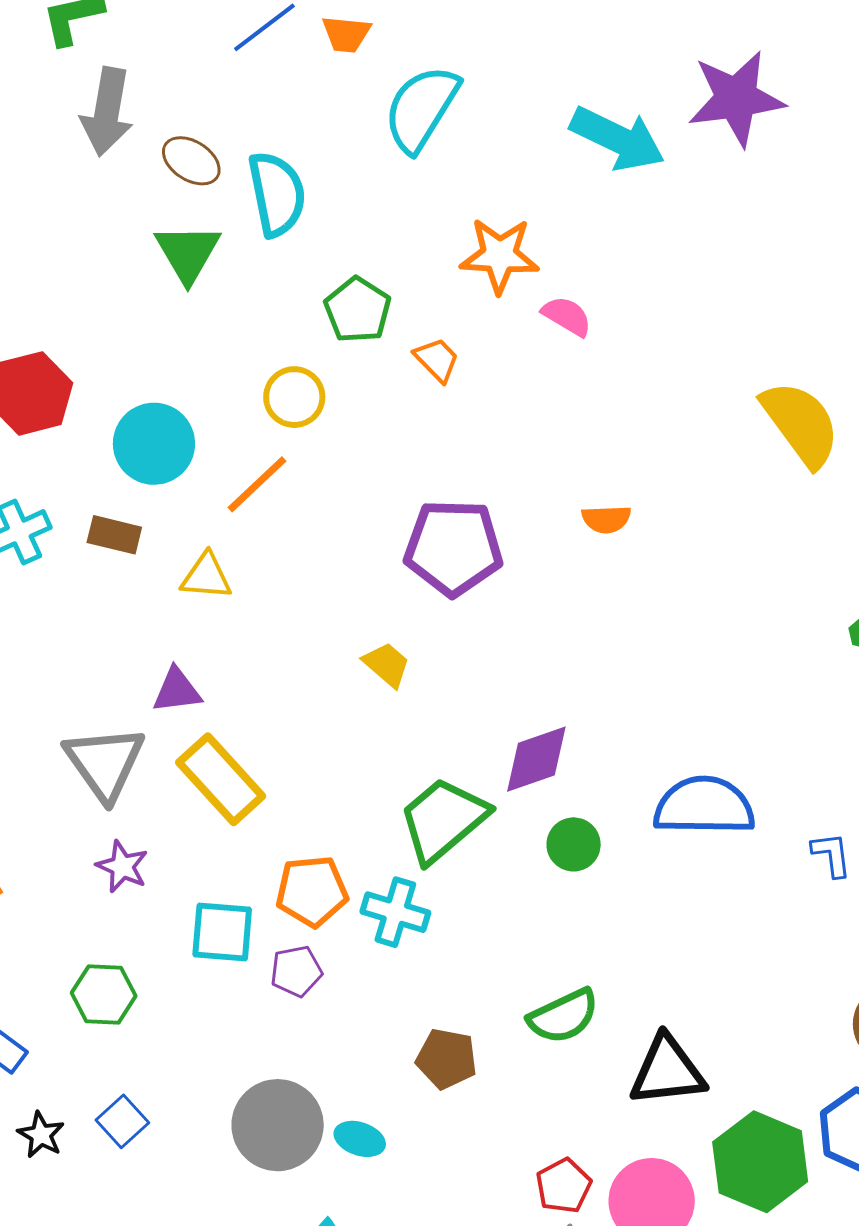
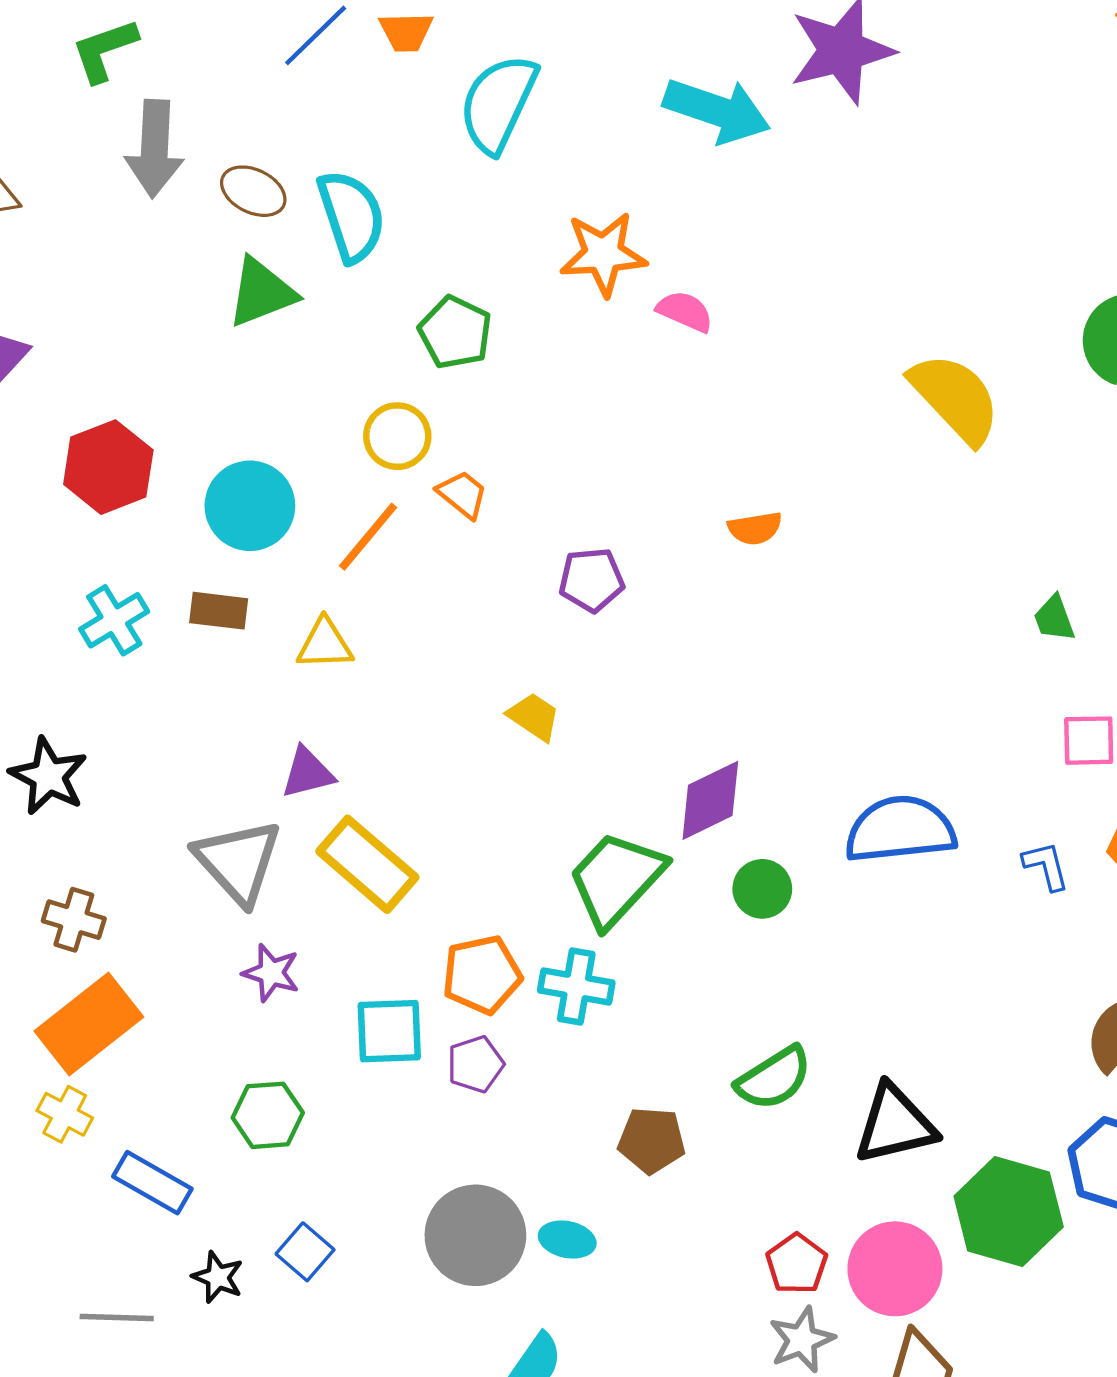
green triangle: (188, 253) -> (262, 292), turned 46
orange trapezoid: (437, 360) -> (462, 494), moved
purple pentagon: (453, 548) -> (591, 580), size x0.6

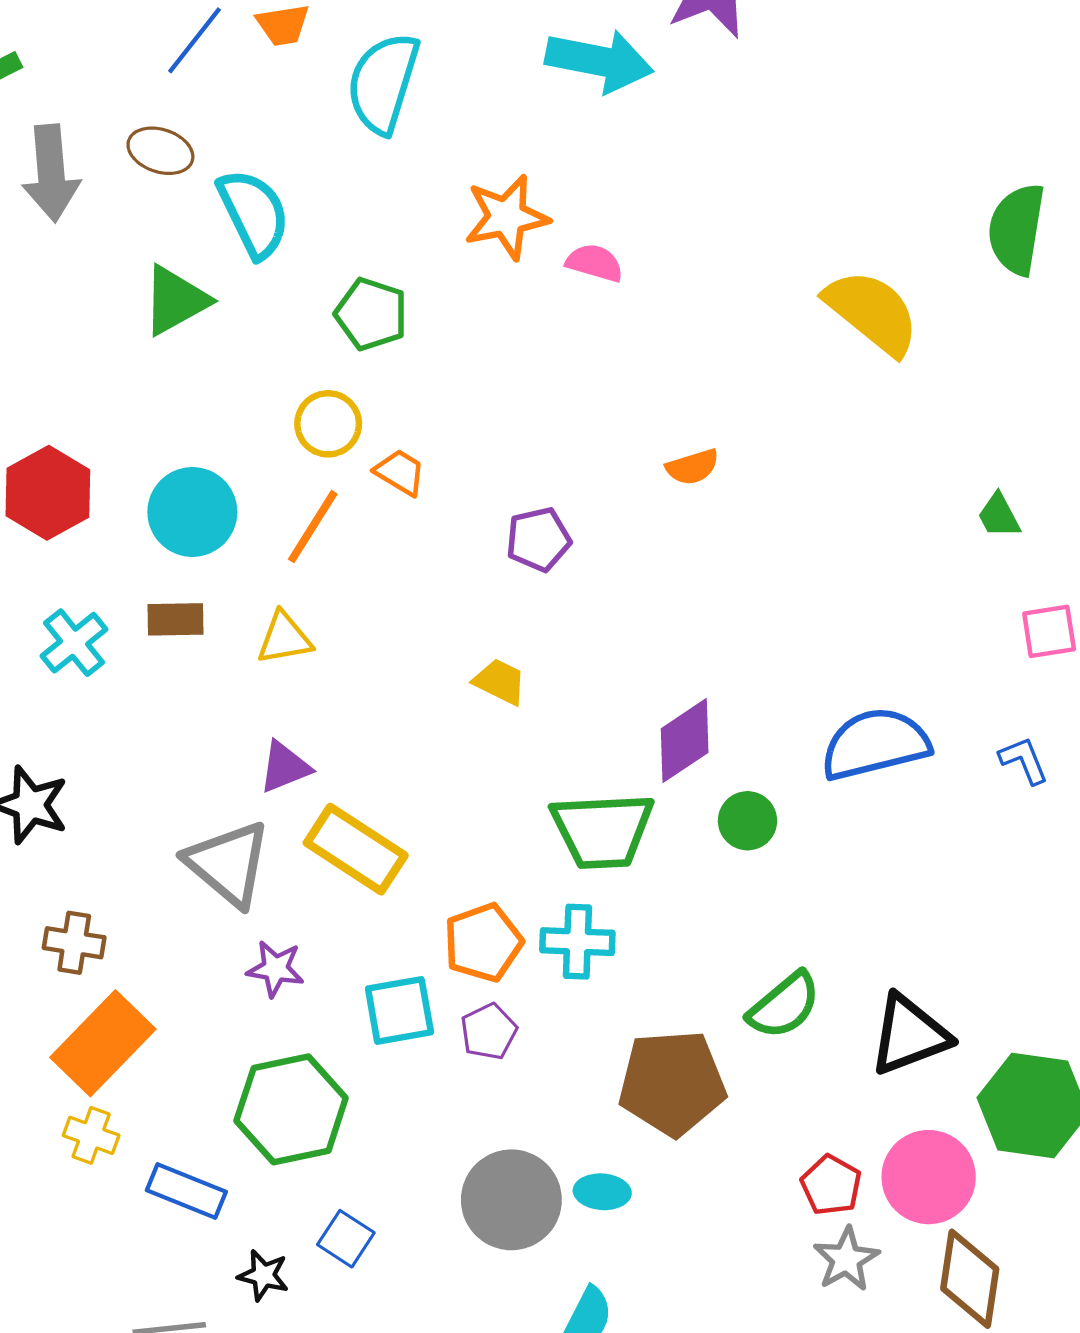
brown ellipse: (253, 191) -> (160, 151), moved
green trapezoid: (616, 879) -> (603, 830), turned -128
green hexagon: (268, 1115) -> (291, 1109), size x1.6
brown pentagon: (652, 1140) -> (672, 1083), size x1.6

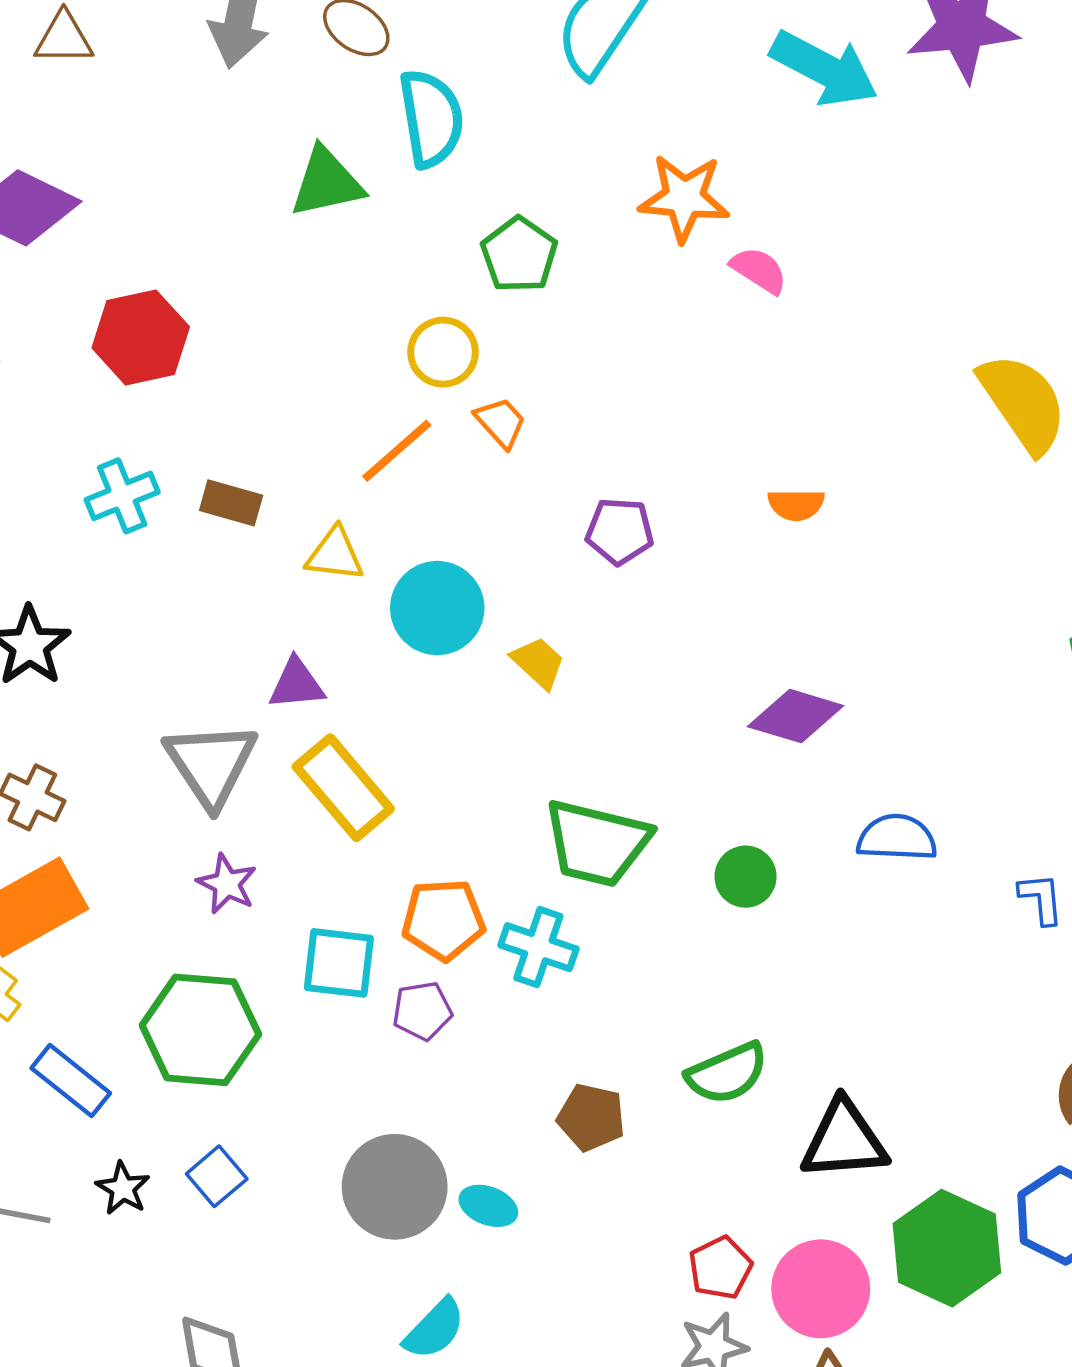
cyan circle: (192, 512) -> (437, 608), moved
purple diamond: (685, 741) -> (796, 716), moved, turned 34
blue semicircle: (875, 744) -> (897, 838), size x0.7
brown pentagon: (672, 1083) -> (591, 1117), size x0.6

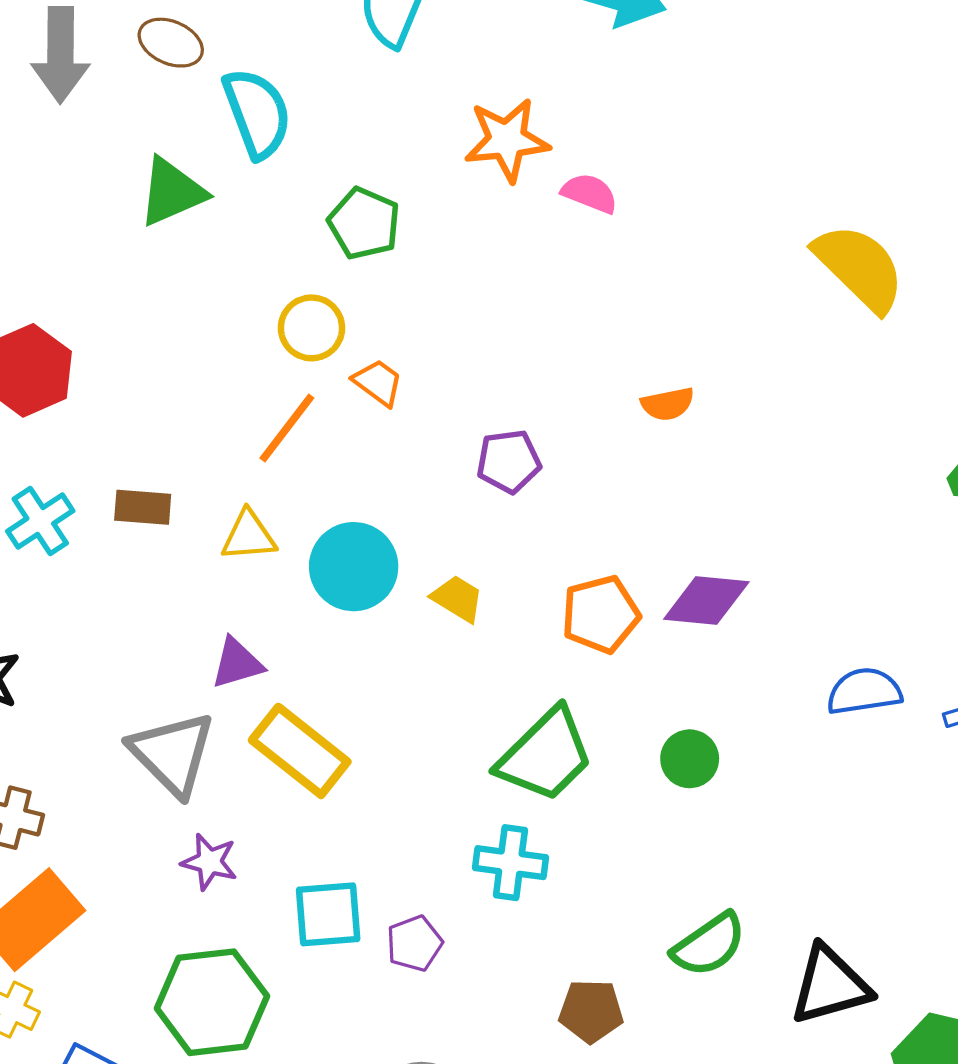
blue semicircle: (897, 838) -> (864, 691), moved
green trapezoid: (597, 843) -> (545, 755), turned -47
orange pentagon: (443, 920) -> (601, 614), moved

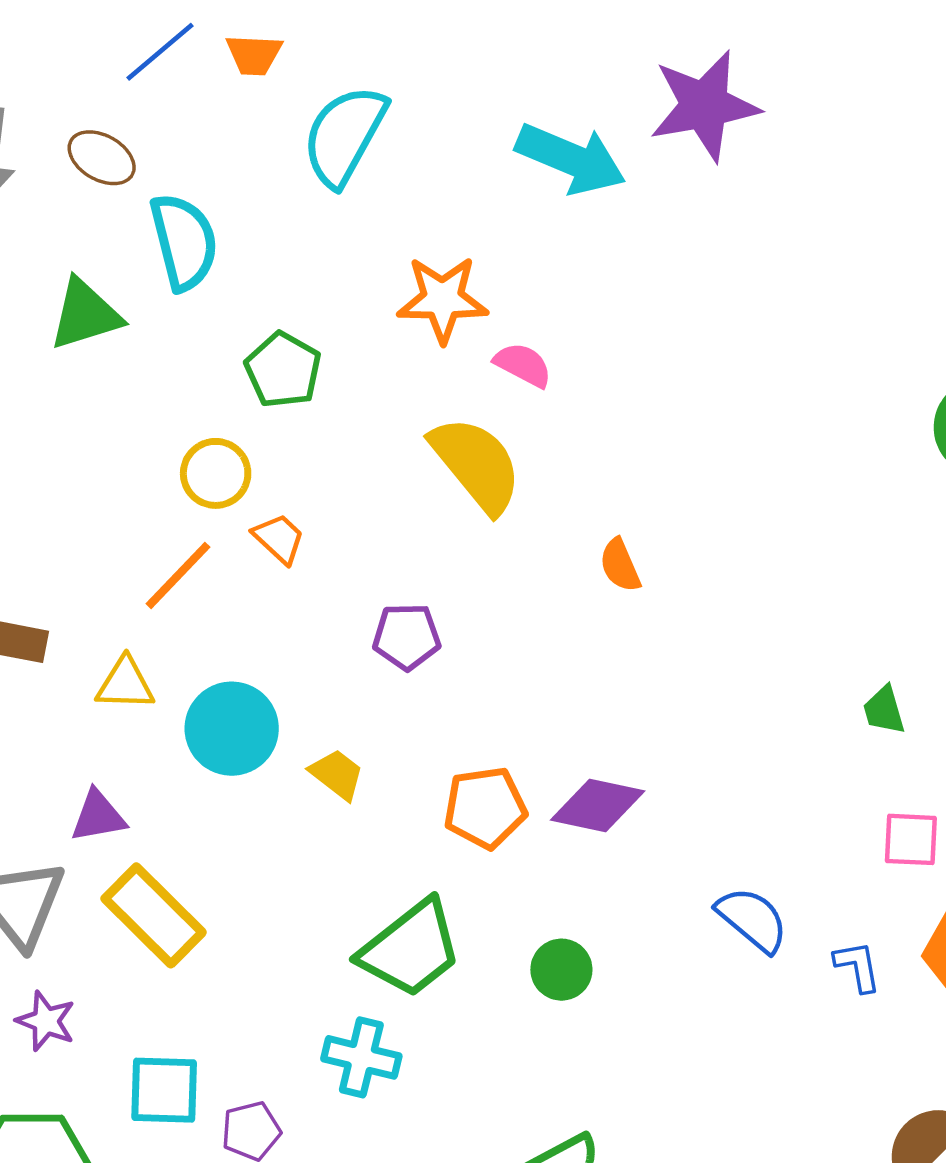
yellow semicircle: (860, 267) -> (476, 464), moved
orange semicircle: (668, 404) -> (620, 565), moved, turned 72
blue semicircle: (864, 691) -> (752, 919), turned 42

